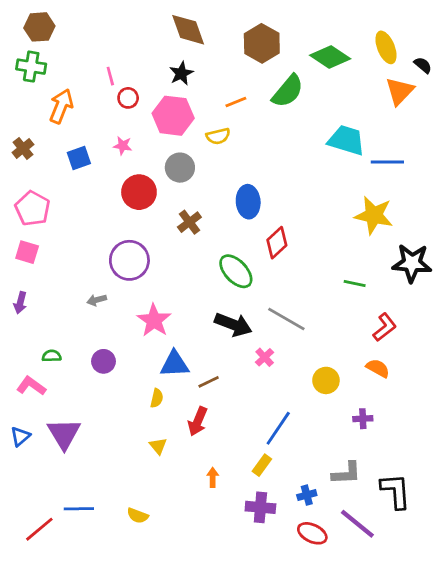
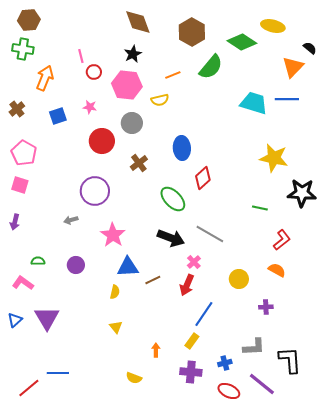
yellow ellipse: (386, 47) -> (273, 26), moved, turned -55
blue line: (387, 162) -> (287, 99), moved
red arrow: (198, 421) -> (187, 285), moved
yellow semicircle: (138, 516) -> (134, 378), moved

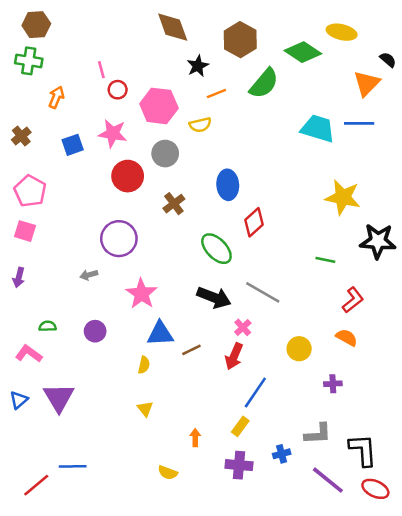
black star: (133, 54) -> (198, 66), moved
orange arrow: (45, 78) -> (56, 97), size x0.7
pink star: (90, 107) -> (113, 133), size x1.6
red ellipse: (229, 391) -> (375, 489), moved

